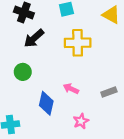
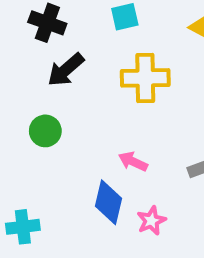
blue diamond: (46, 103) -> (109, 202), moved

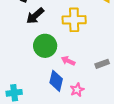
green circle: (45, 131) -> (45, 46), moved, size x1.5

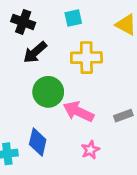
pink arrow: (68, 61) -> (78, 112), size x1.6
blue diamond: (56, 81) -> (38, 142), moved

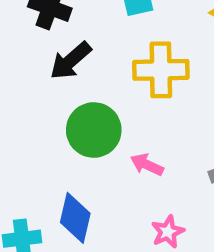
pink arrow: (78, 112) -> (147, 165), size x0.6

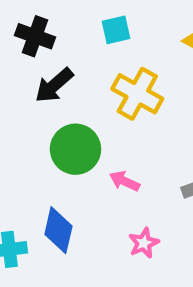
yellow cross: (161, 70) -> (137, 94), turned 30

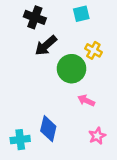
yellow cross: (137, 94) -> (93, 50), size x0.6
green circle: (75, 149) -> (71, 69), moved

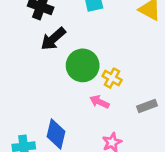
yellow cross: (93, 50) -> (112, 78), moved

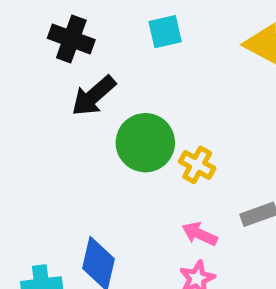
pink arrow: (99, 102) -> (200, 234), moved

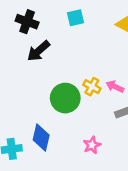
green circle: (145, 143) -> (65, 98), moved
pink arrow: (200, 234) -> (115, 87), moved

